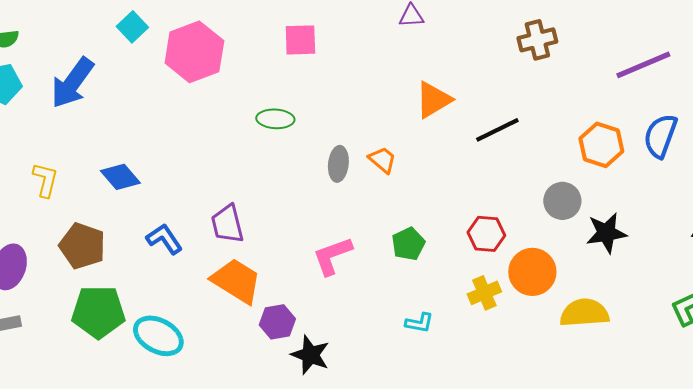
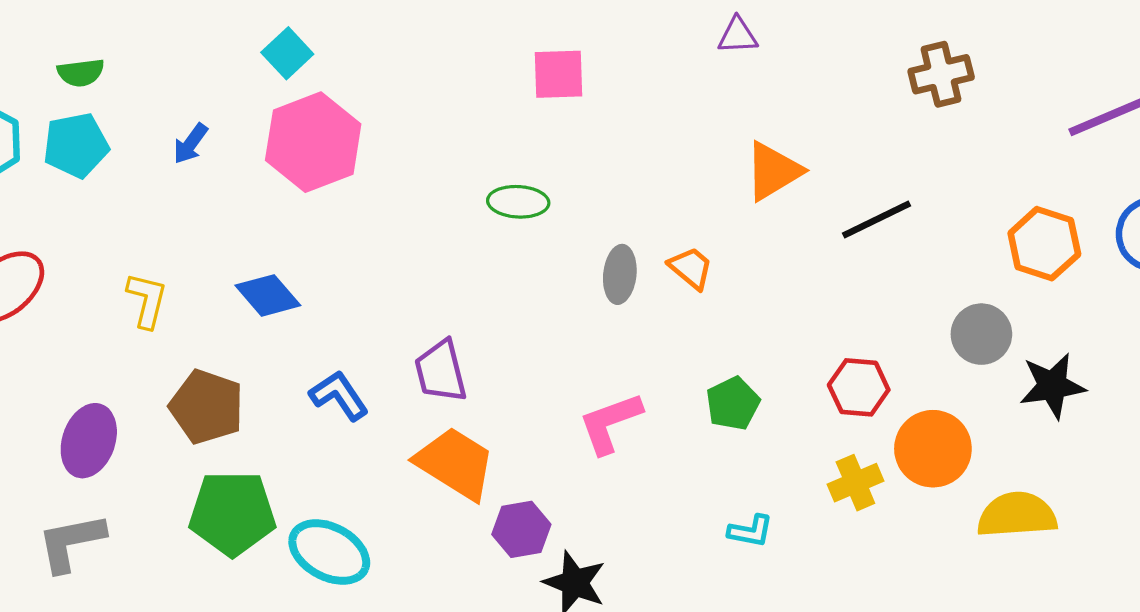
pink hexagon: (194, 52) -> (313, 142), moved
blue arrow: (72, 83) -> (190, 144), size x0.5

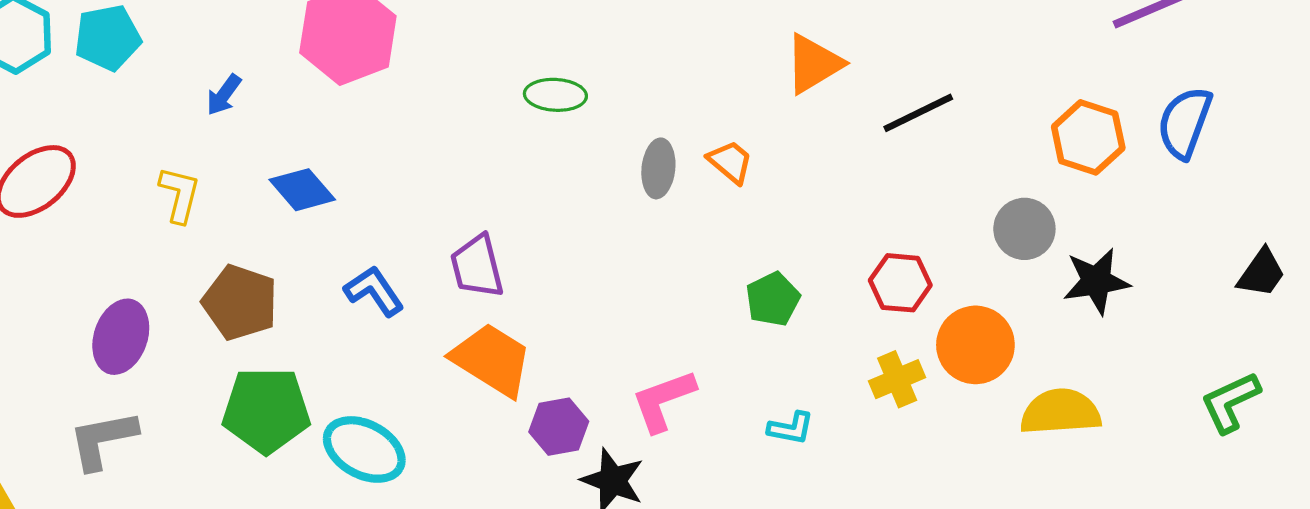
blue arrow: (190, 144) -> (224, 95), moved
pink L-shape: (610, 423) -> (663, 400), moved

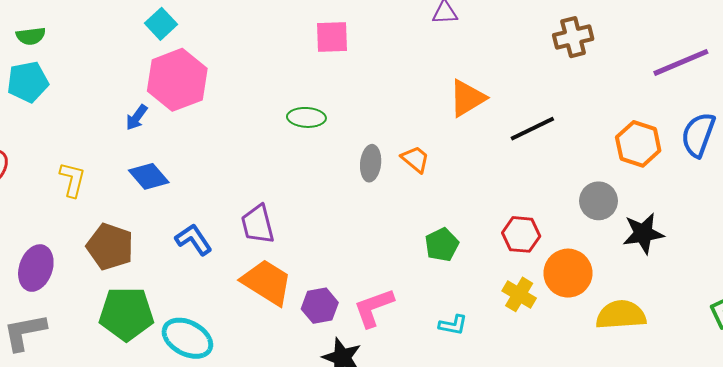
blue arrow: (224, 95) -> (137, 117), moved
yellow cross: (897, 379) -> (519, 294), turned -36
purple hexagon: (559, 427) -> (320, 306), moved

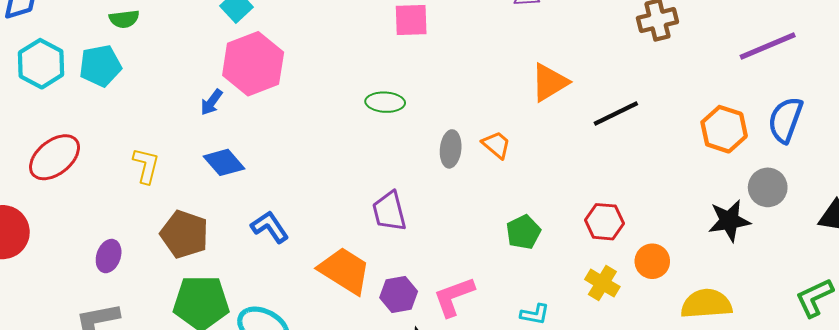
green semicircle: (31, 36) -> (124, 19), moved
gray circle: (599, 201) -> (768, 187), moved
purple trapezoid: (258, 224) -> (389, 211), moved
purple ellipse: (36, 268) -> (109, 256), size x0.7
orange circle: (568, 273) -> (652, 261), size x0.7

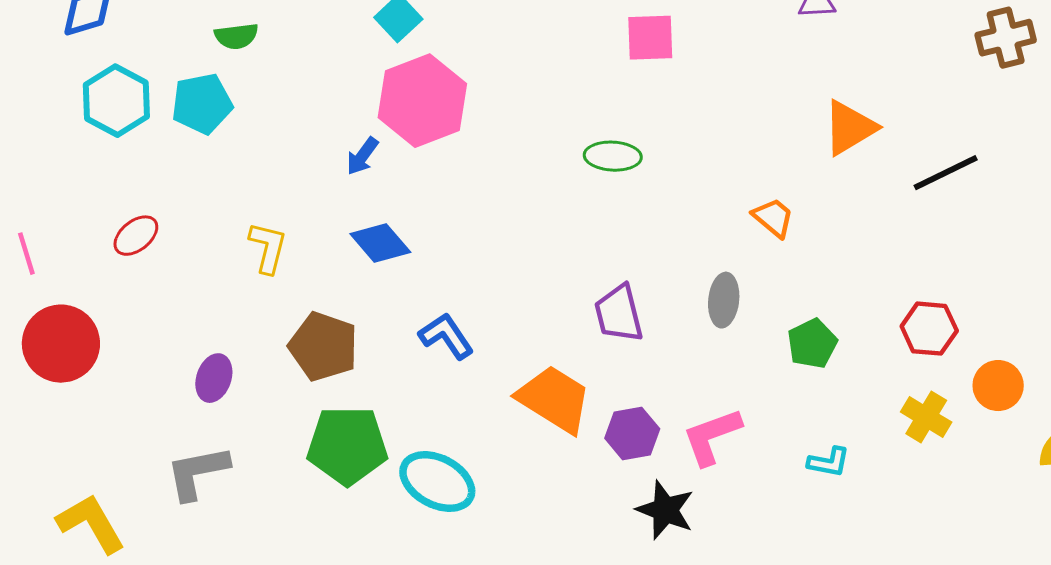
gray ellipse: (451, 149) -> (724, 300), moved
red ellipse: (55, 157) -> (136, 236), size x0.6

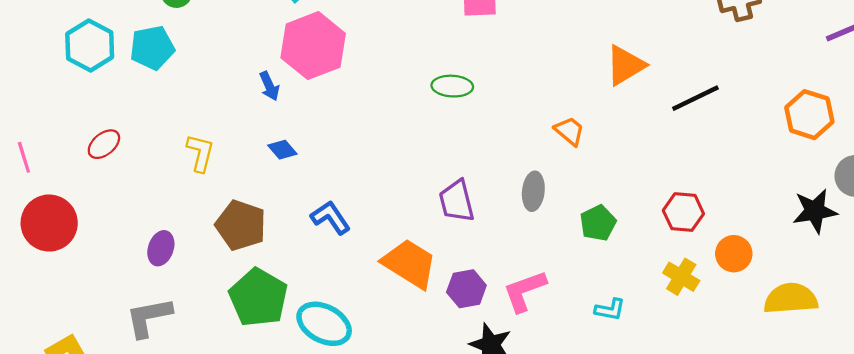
blue arrow: (362, 156) -> (269, 86), turned -60
blue diamond: (380, 243) -> (282, 150), size x0.7
green pentagon: (347, 446) -> (258, 298), turned 30

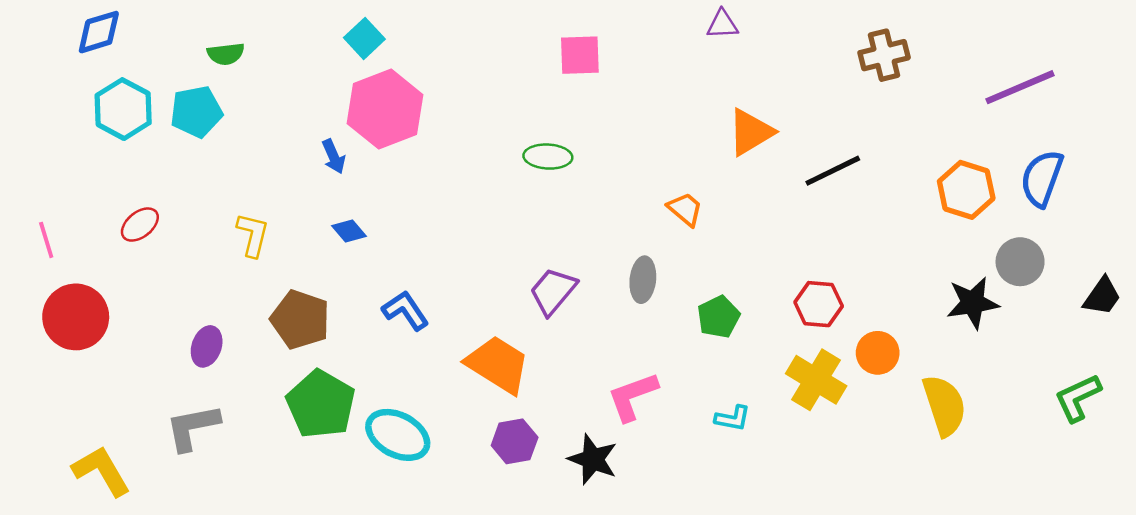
purple trapezoid: (457, 201) -> (553, 291), turned 54
yellow cross: (681, 277) -> (816, 380), size x1.4
purple hexagon: (466, 289) -> (515, 441), moved
yellow semicircle: (791, 299) -> (944, 405), turned 76

